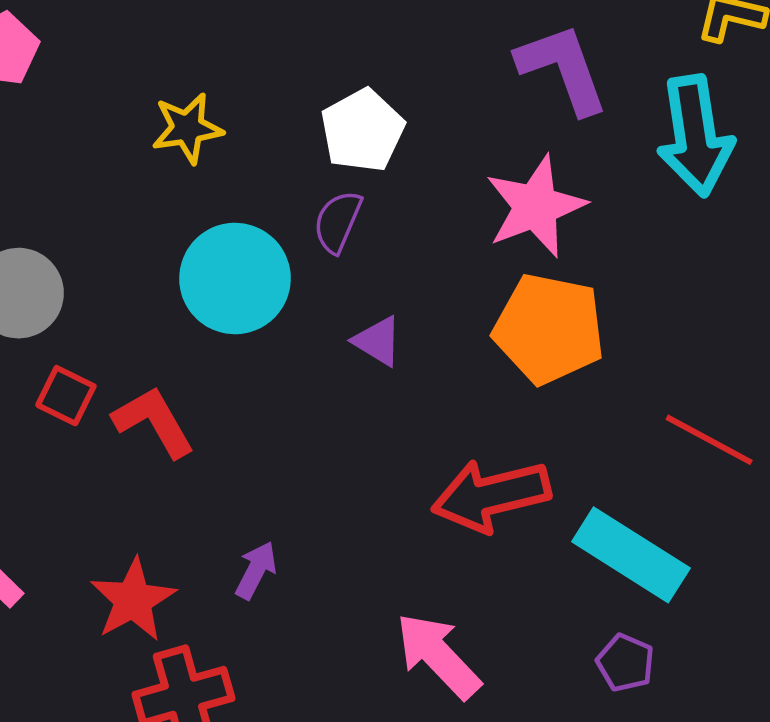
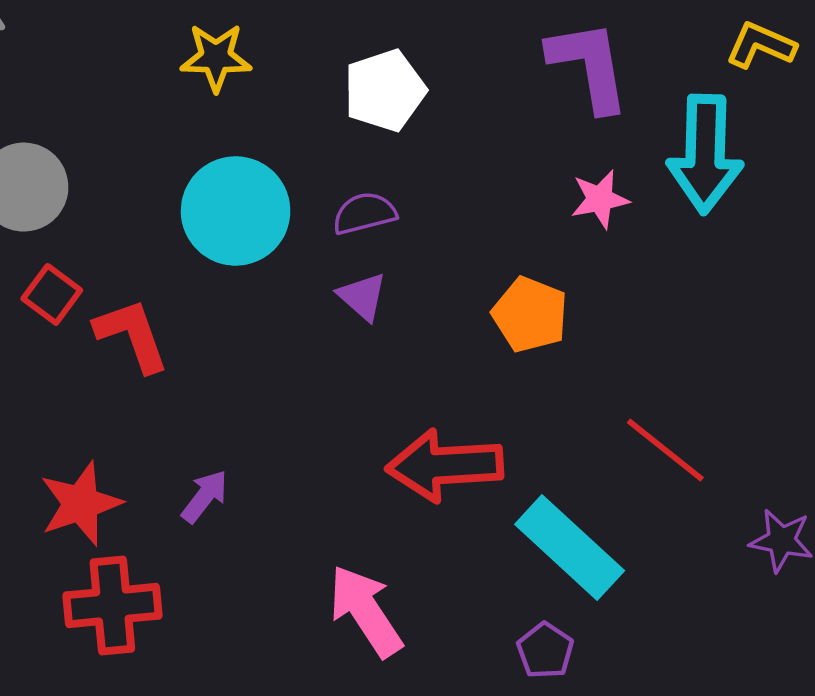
pink star: (536, 207) -> (600, 199), moved, size x0.6
purple semicircle: (338, 222) -> (364, 213), moved, turned 42
orange pentagon: (549, 329) -> (530, 315), size x0.7

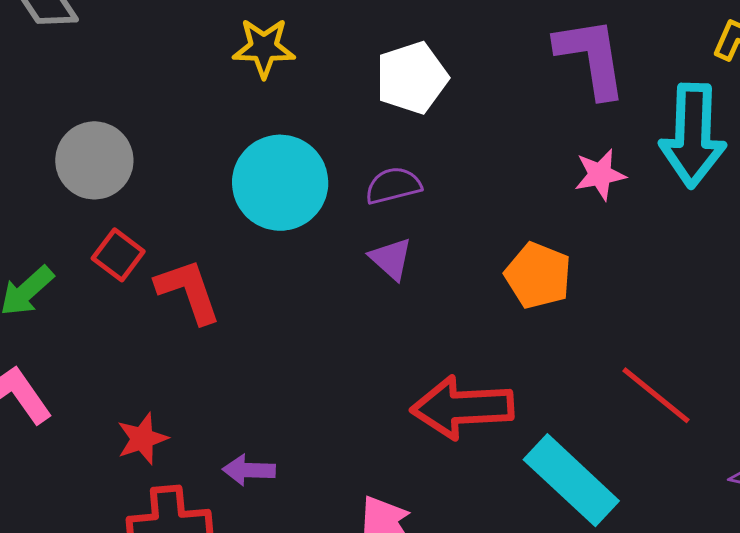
purple arrow: (205, 496) -> (249, 470), moved, turned -126
red star: (81, 504) -> (142, 439), size x0.7

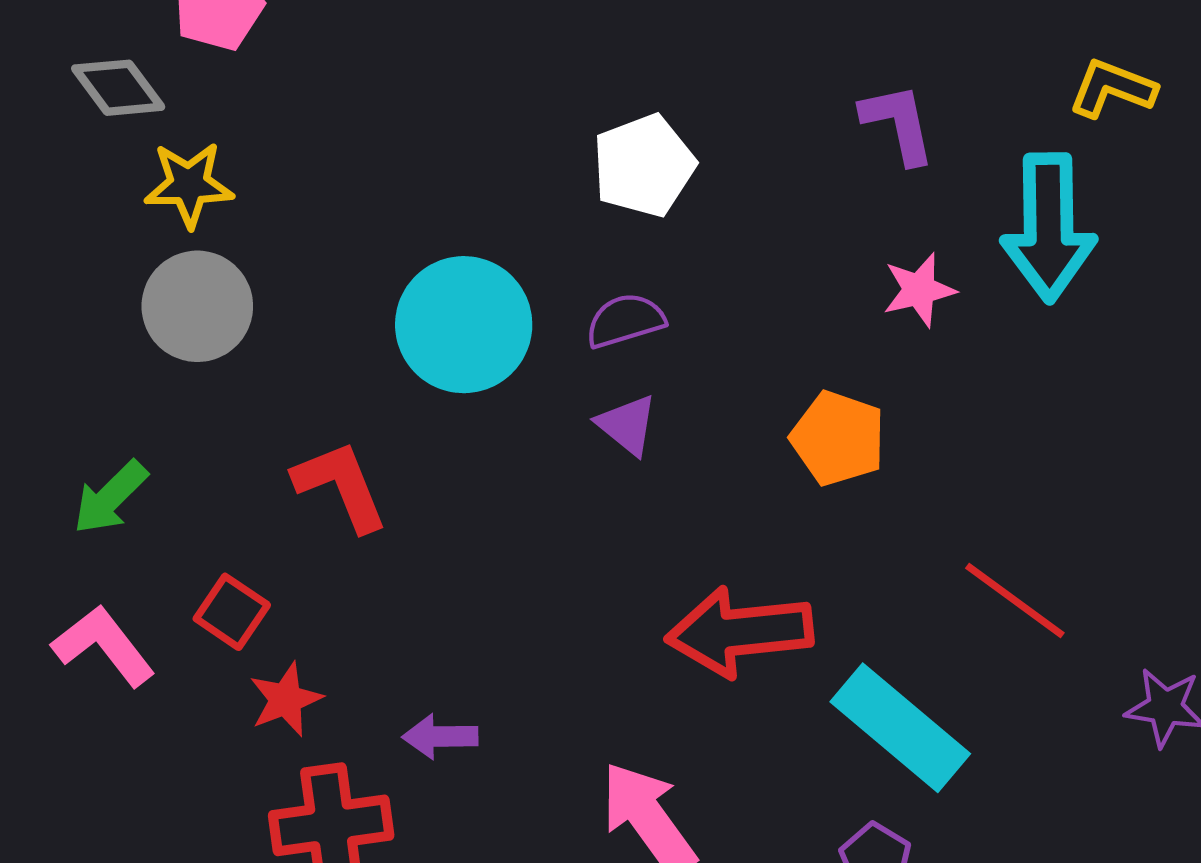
yellow star: (264, 48) -> (189, 185), moved
purple L-shape: (591, 57) -> (898, 123), size x0.7
red square: (118, 255) -> (232, 612), moved

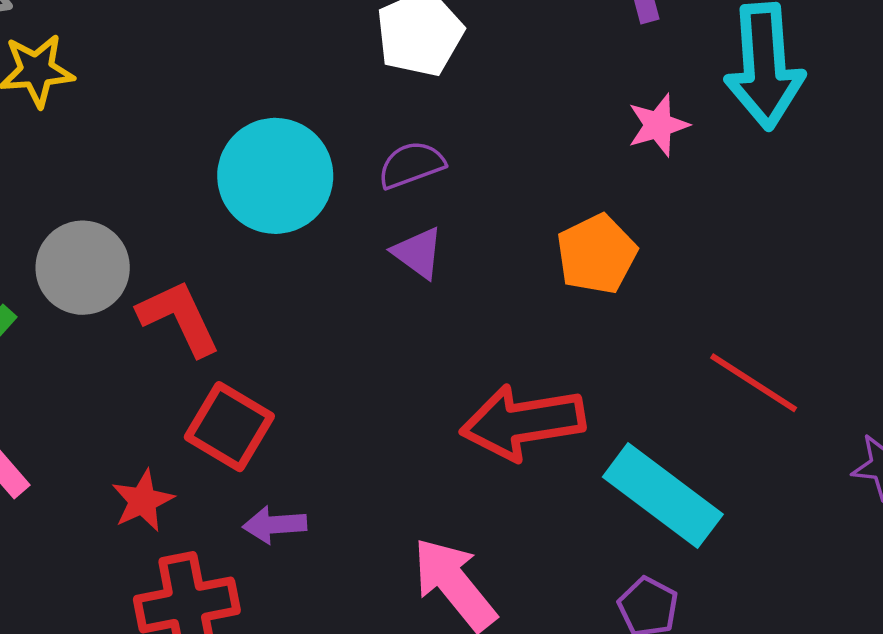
gray circle: (197, 306) -> (83, 268), moved
orange pentagon: (838, 438) -> (597, 254), turned 30
red square: (232, 612) -> (229, 427), moved, size x1.4

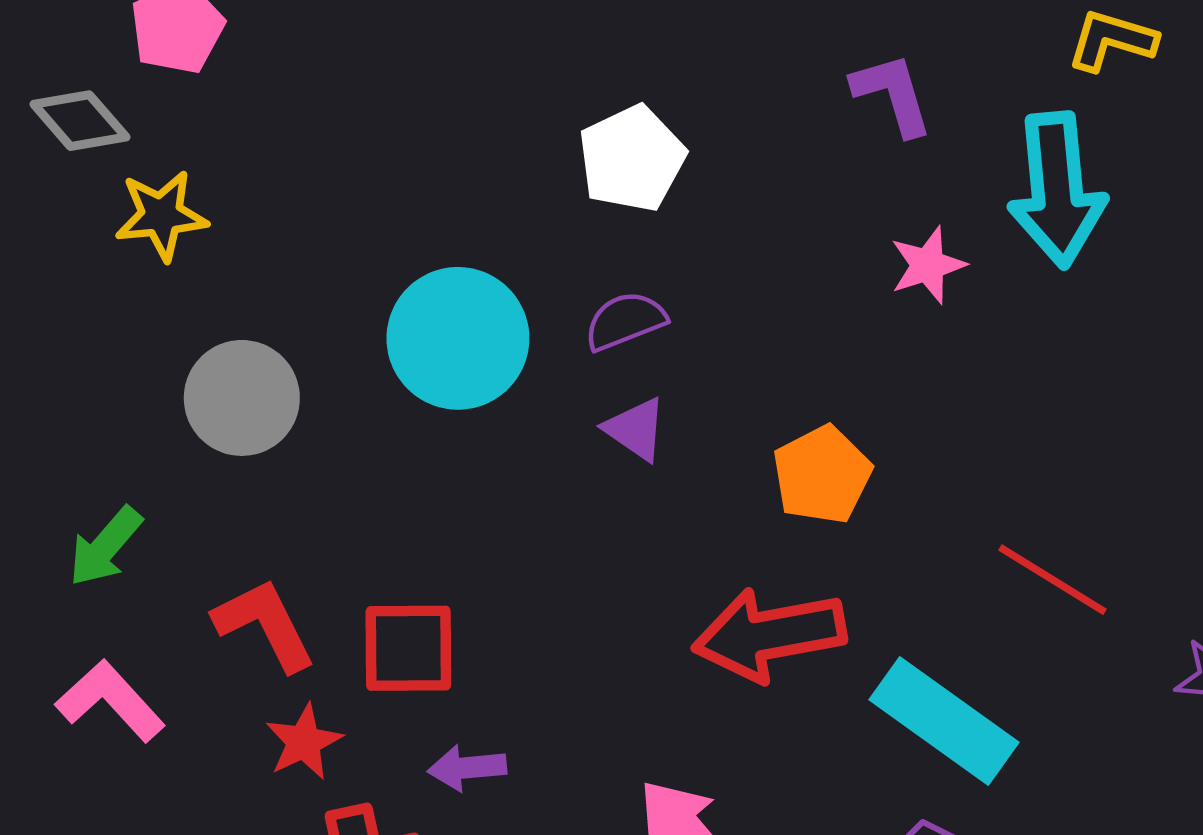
orange pentagon: (597, 254) -> (822, 475), moved
gray circle: (83, 268) -> (242, 398), moved
red L-shape: (179, 318) -> (265, 625), moved
red square: (229, 427) -> (408, 648), turned -30

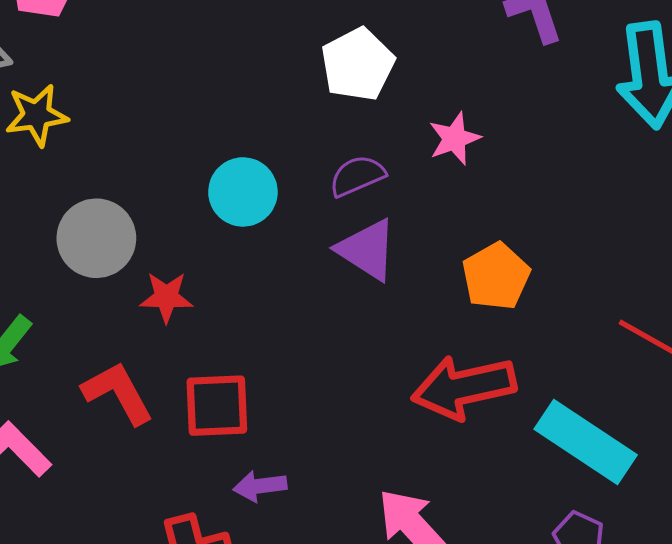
pink star: (928, 265) -> (454, 139), moved
cyan circle: (458, 338) -> (243, 192), size x0.7
purple triangle: (636, 429) -> (367, 250), size x1.4
red star: (304, 742) -> (166, 297), moved, turned 30

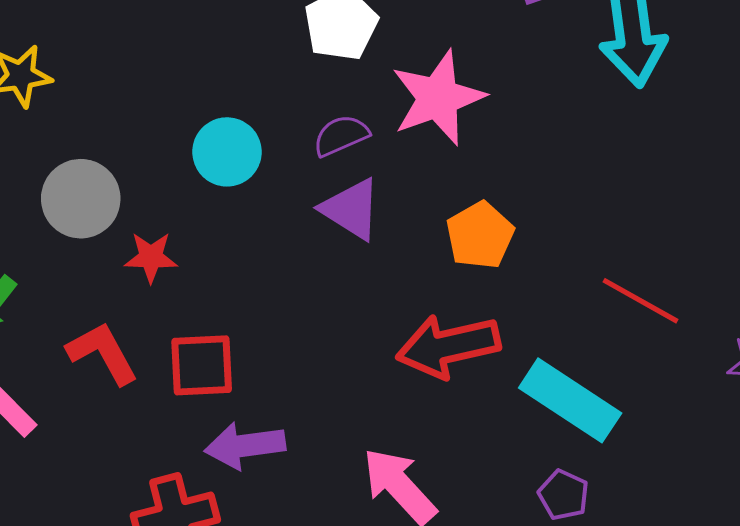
pink star: (454, 139) -> (438, 98), size x1.8
purple arrow: (260, 486) -> (245, 446), size x1.5

